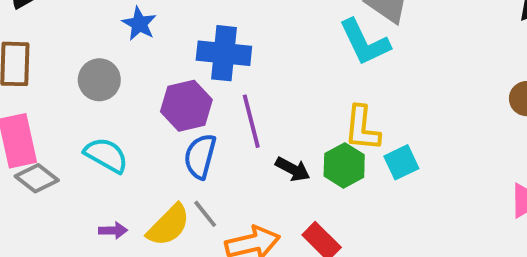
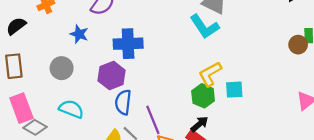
purple line: (251, 121) -> (153, 120), moved
yellow L-shape: (362, 128) -> (210, 74), turned 64
cyan square: (401, 162) -> (234, 90), turned 30
black arrow: (293, 169) -> (199, 124), moved, turned -60

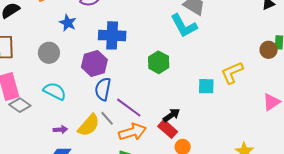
yellow L-shape: (210, 74) -> (232, 73), moved
green hexagon: (203, 96) -> (159, 62), moved
purple line: (153, 120) -> (129, 108), turned -36

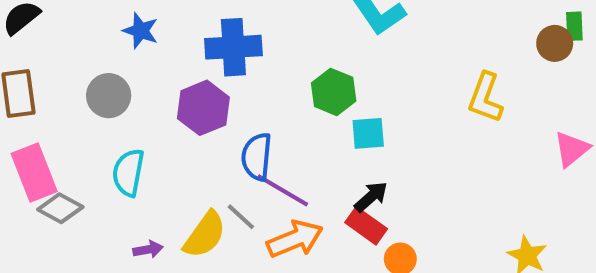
yellow L-shape: (232, 73) -> (485, 98), turned -40
cyan square: (206, 86) -> (368, 133), moved
blue semicircle: (103, 89) -> (257, 157), moved
cyan semicircle: (55, 91) -> (128, 173), turned -100

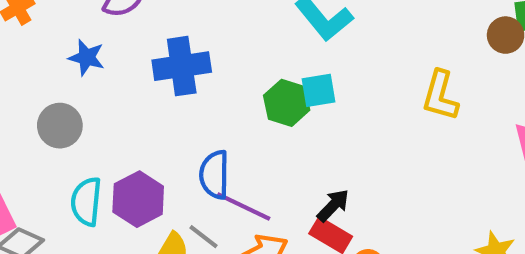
purple hexagon: (203, 108) -> (138, 199), moved
cyan square: (368, 133) -> (318, 90), moved

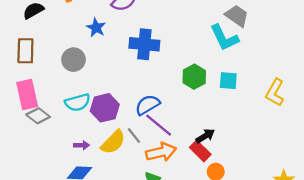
cyan square: (318, 90) -> (228, 81), moved
blue semicircle: (214, 175) -> (148, 105), turned 45
cyan semicircle: (86, 202) -> (78, 102), turned -125

